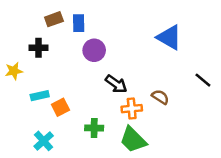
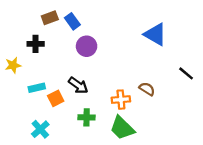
blue rectangle: (79, 23) -> (72, 21), turned -35
black arrow: (116, 84) -> (78, 85), moved

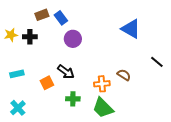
yellow star: (13, 65) -> (11, 35), moved
cyan rectangle: (37, 88) -> (17, 74), moved
cyan cross: (40, 129) -> (18, 108), moved

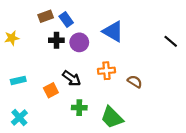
blue triangle: (131, 29) -> (113, 31), moved
black cross: (30, 37) -> (56, 40), moved
black line: (157, 62) -> (171, 41), moved
orange cross: (102, 84) -> (106, 71), moved

